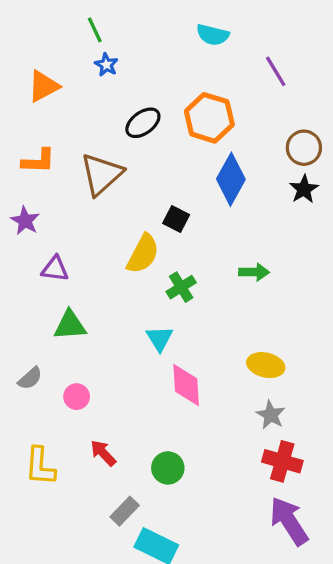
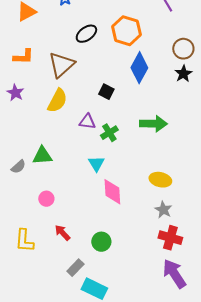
yellow semicircle: (143, 254) -> (57, 101), moved
purple triangle: (55, 269) -> (87, 122), moved
green arrow: (254, 272) -> (153, 124), size x1.5
gray semicircle: (30, 378) -> (18, 167), moved

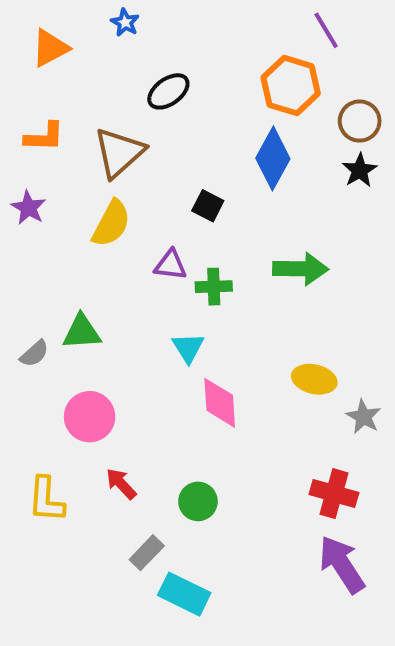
orange hexagon: (126, 31) -> (291, 86), moved
green cross: (109, 133) -> (214, 287), turned 30
pink circle: (46, 199) -> (90, 417), size x1.6
gray star: (163, 210) -> (364, 417), moved

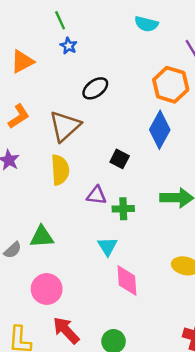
orange L-shape: (44, 137) -> (19, 116), turned -35
yellow semicircle: (111, 224) -> (60, 170), turned -32
red arrow: (121, 484) -> (66, 330), size x1.4

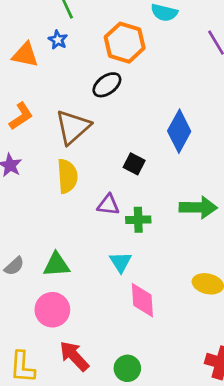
blue star: (69, 46) -> (58, 40), moved
orange triangle: (22, 62) -> (25, 55), turned 40
orange hexagon: (171, 85) -> (125, 43), moved
green triangle: (42, 237) -> (56, 265), moved

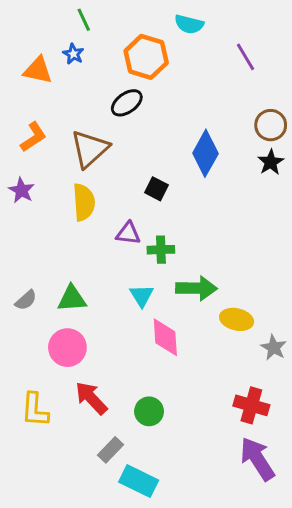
green arrow: (198, 207) -> (197, 288), moved

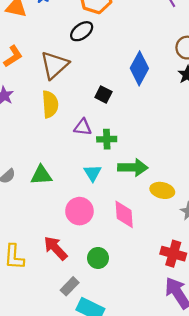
pink diamond: (165, 337) -> (124, 214), moved
pink circle: (67, 348) -> (79, 211), moved

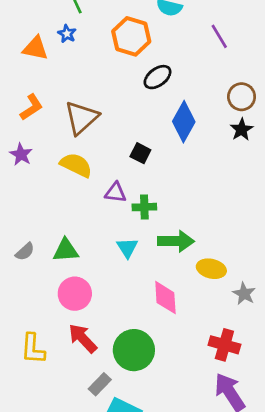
black ellipse: (82, 31) -> (158, 77), moved
yellow semicircle: (50, 104) -> (76, 165), turned -60
pink circle: (79, 211) -> (75, 294), moved
green circle: (98, 258) -> (134, 350), size x1.6

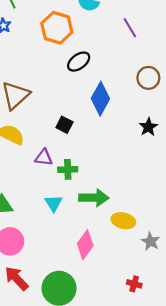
black star: (242, 130) -> (148, 127), moved
pink diamond: (165, 298) -> (85, 245), turned 40
red cross: (224, 345) -> (134, 284), size x0.6

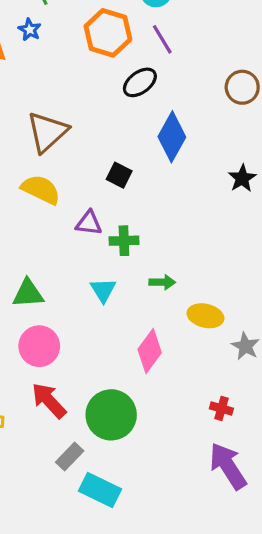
purple line: (130, 28) -> (162, 39), moved
brown circle: (148, 78) -> (242, 87), moved
green arrow: (94, 198) -> (162, 282), size x0.6

